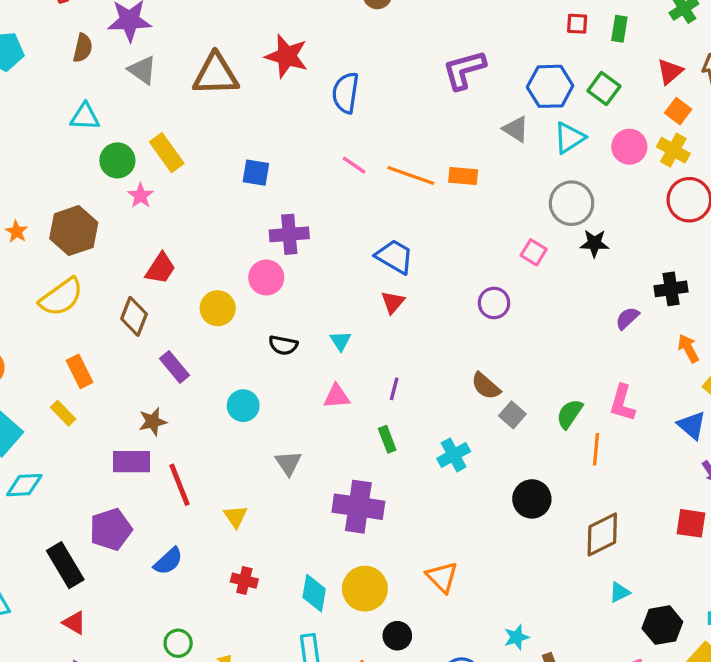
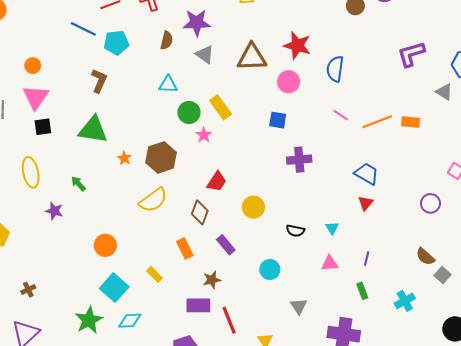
orange line: (411, 175) -> (377, 122), turned -40
pink circle: (266, 278) -> (289, 82), moved
orange rectangle: (80, 371) -> (185, 248), moved

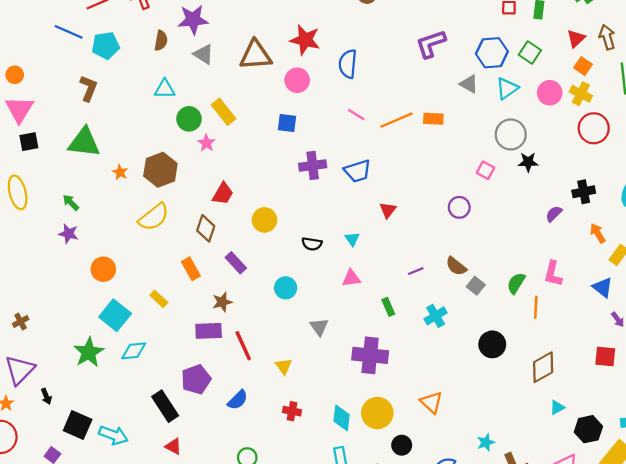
blue trapezoid: (367, 174) -> (358, 171), moved, turned 135
purple star: (54, 211) -> (69, 234), moved
purple line: (367, 259) -> (416, 271), moved, turned 56

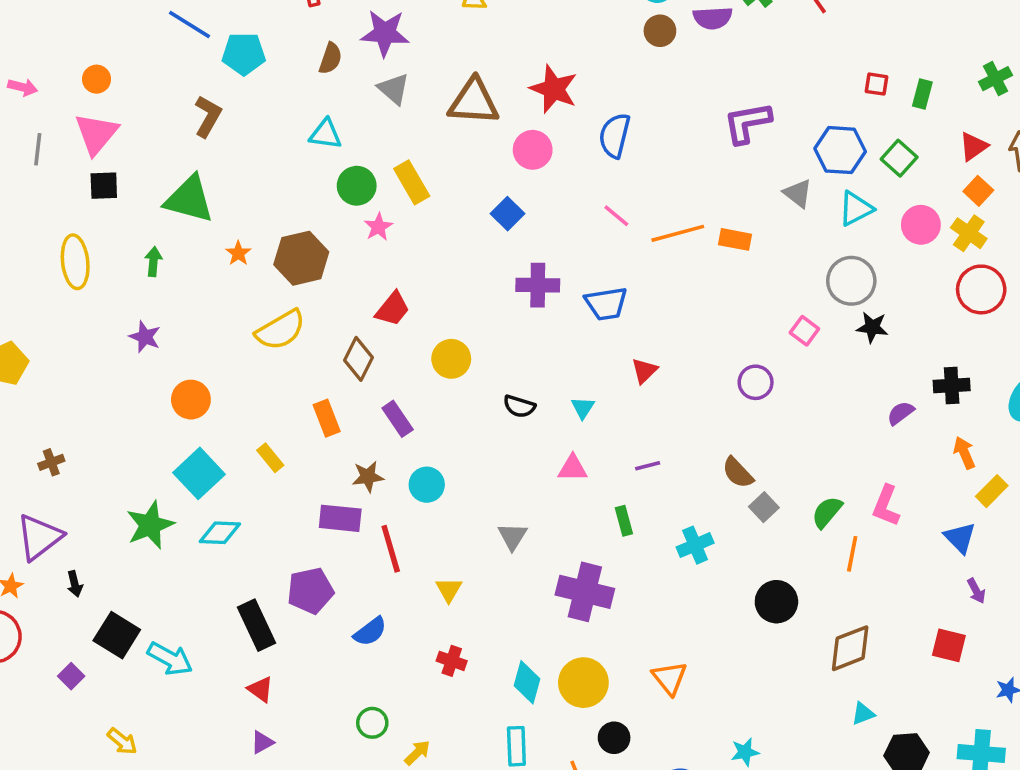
blue square: (287, 123) -> (508, 214), turned 30
green arrow: (71, 202) -> (153, 262), moved, turned 42
purple line: (416, 271) -> (648, 466), moved
cyan circle: (286, 288) -> (427, 485), moved

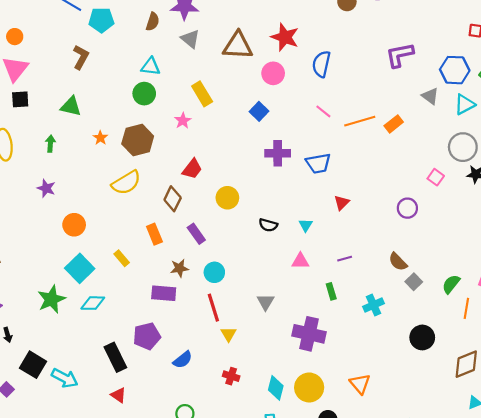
green circle: (357, 186) -> (144, 94), moved
green triangle: (189, 199) -> (71, 106), size x0.7
orange rectangle: (735, 239) -> (394, 124), turned -48
red line: (391, 549) -> (213, 308), moved

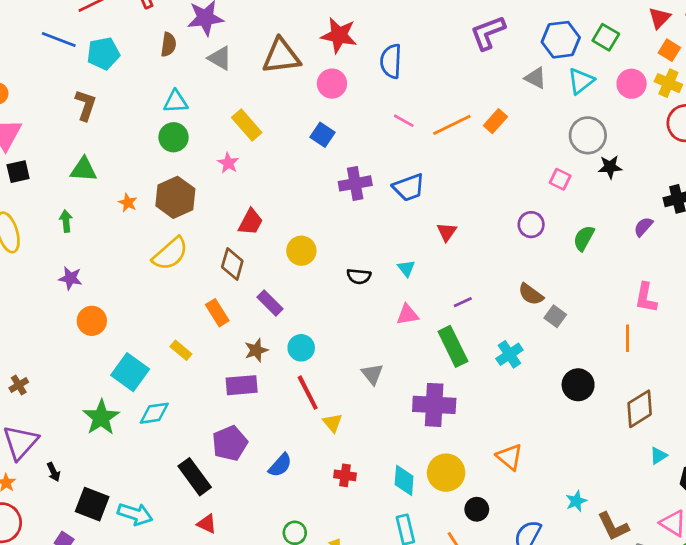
orange circle: (74, 225) -> (92, 321), moved
green semicircle: (451, 284) -> (584, 238), moved
green rectangle: (331, 291) -> (453, 346), size x1.8

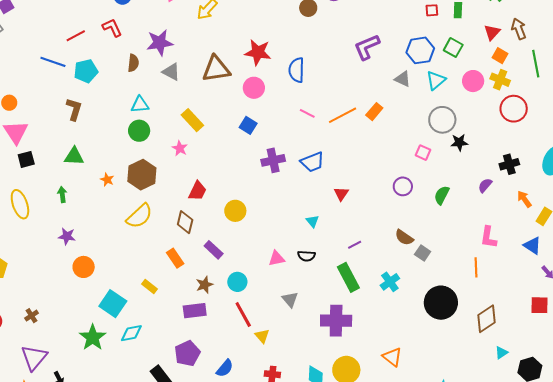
black semicircle: (359, 276) -> (306, 256), moved
pink triangle: (407, 315) -> (277, 258), moved
black circle: (578, 385) -> (441, 303), size x1.4

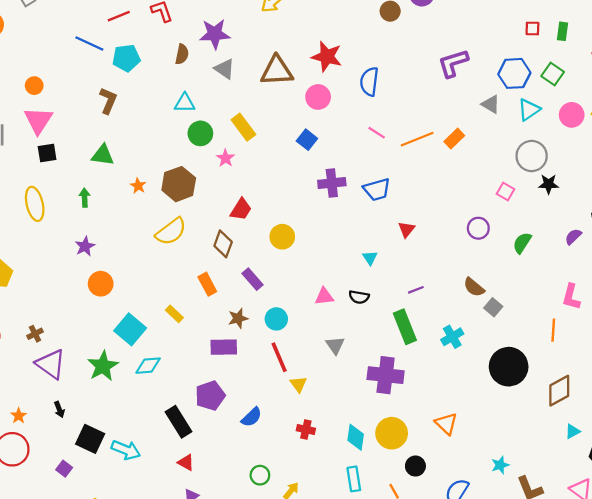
green circle: (139, 131) -> (200, 133), moved
purple star: (67, 236) -> (85, 246), turned 30
purple triangle: (34, 358) -> (51, 364), moved, turned -40

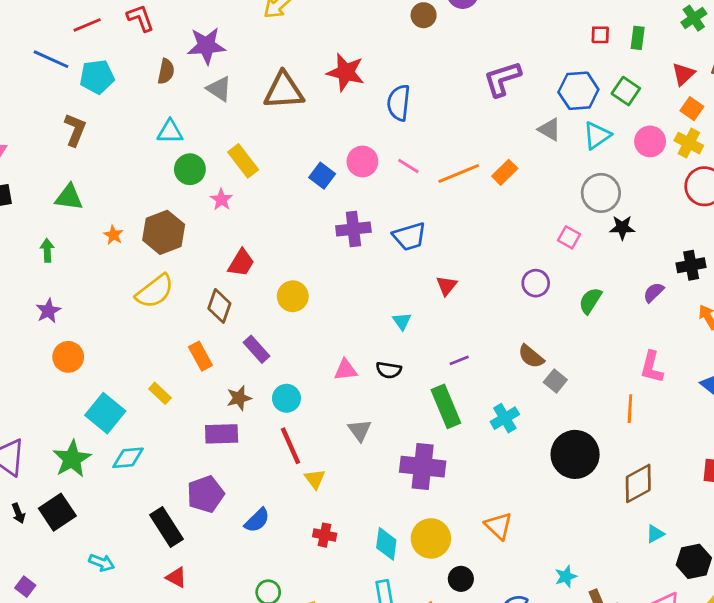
pink circle: (318, 97) -> (362, 161), moved
black square: (90, 439) -> (57, 512), moved, turned 32
cyan arrow: (126, 450) -> (102, 563), size x0.7

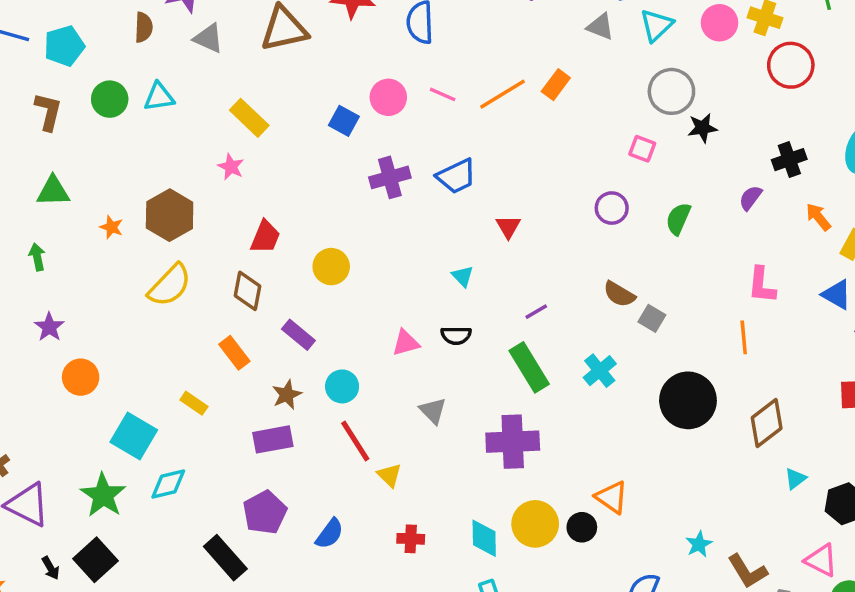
green circle: (190, 169) -> (110, 99), moved
black circle: (461, 579) -> (582, 527), moved

